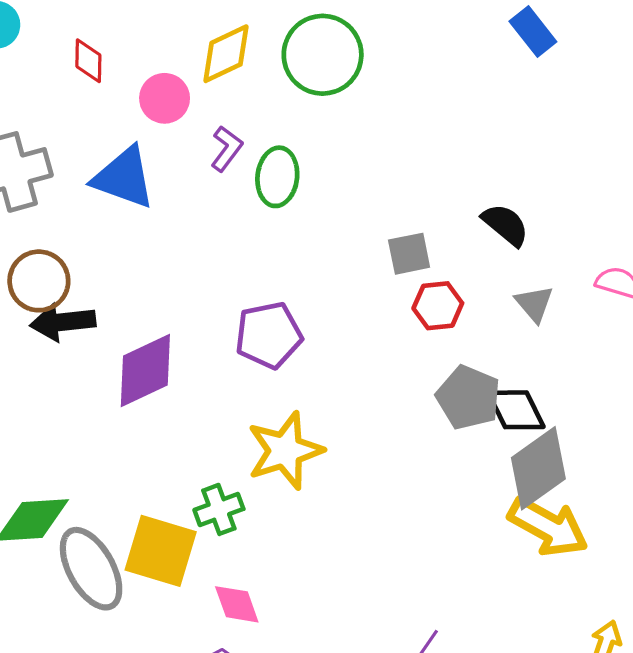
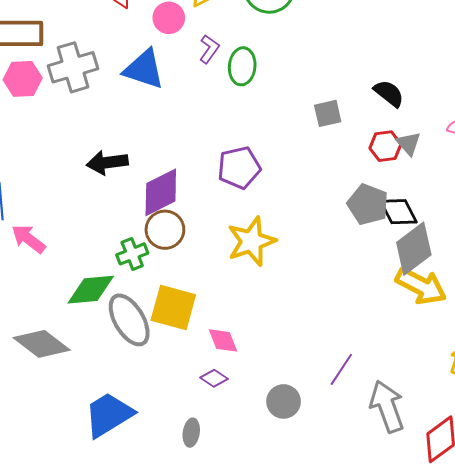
brown circle: (39, 281) -> (165, 230), moved
red hexagon: (438, 306) -> (385, 146), moved
green cross: (219, 509) -> (132, 254), moved

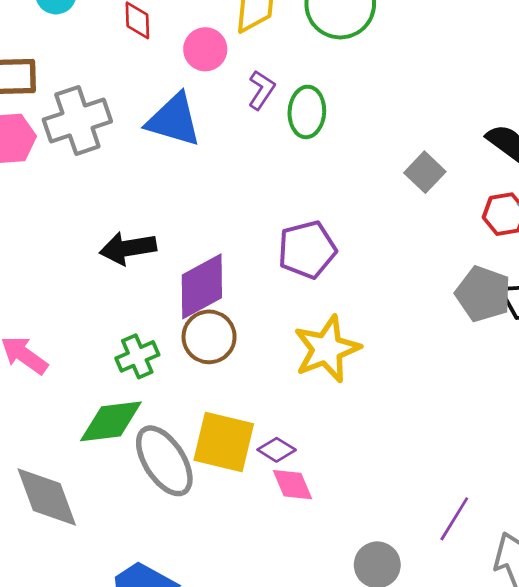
gray square: (328, 113) -> (425, 172), turned -32
green cross: (132, 254) -> (137, 356), moved
gray diamond: (42, 344) -> (47, 497), turned 34
purple diamond: (214, 378) -> (277, 450), moved

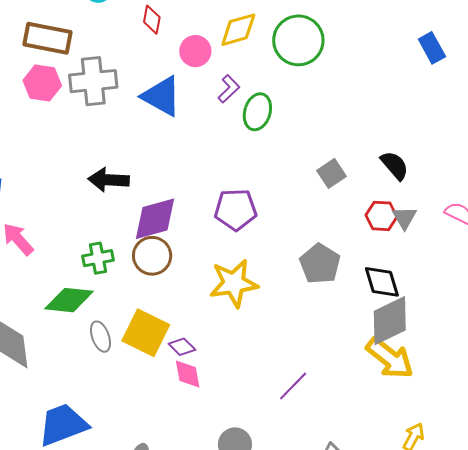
gray pentagon: (483, 294) -> (320, 264), moved
gray ellipse: (164, 461) -> (100, 337), size x0.6
purple line: (454, 519) -> (293, 386), moved

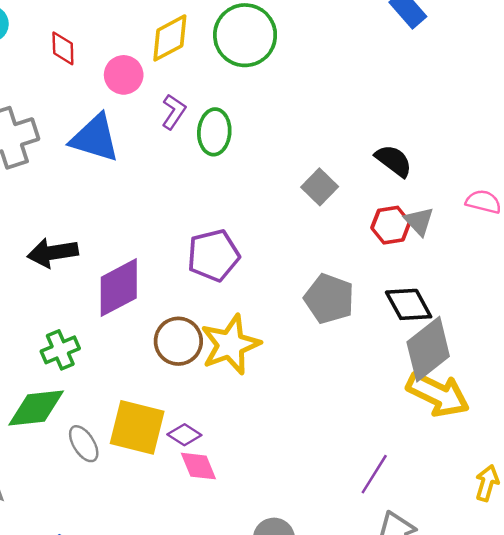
brown circle: (152, 256) -> (178, 341), moved
purple line: (293, 386) -> (374, 474), moved

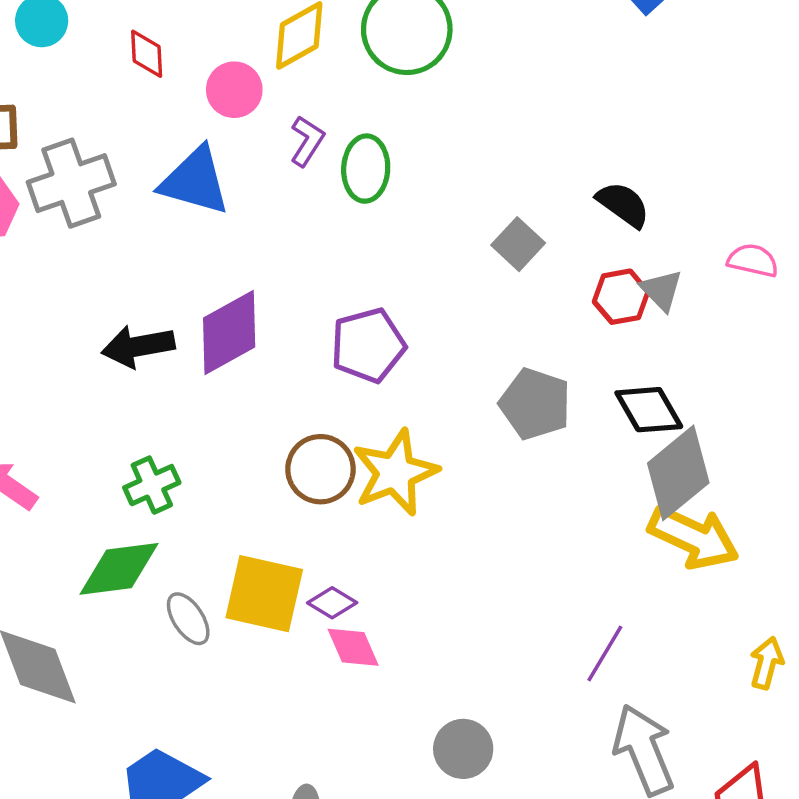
purple diamond: (119, 288) -> (229, 333), moved

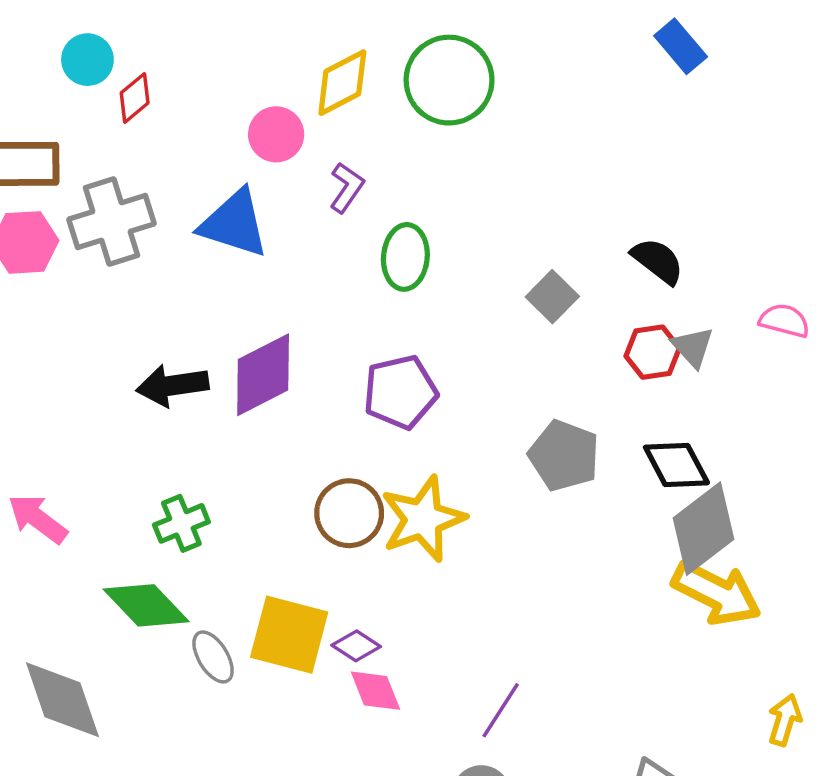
red diamond: (147, 54) -> (135, 98), moved, turned 51
green ellipse: (366, 169) -> (405, 257), moved
green diamond: (119, 569) -> (146, 605), turned 52
purple line: (605, 654) -> (501, 710), moved

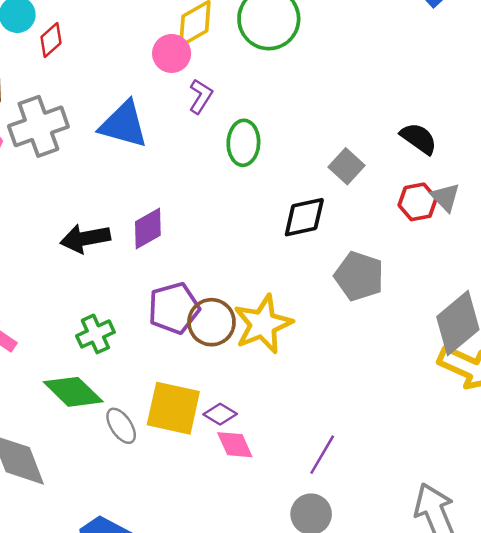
pink circle: (276, 134) -> (172, 53), moved
purple diamond: (263, 375) -> (148, 229), size x0.7
purple pentagon: (400, 392) -> (174, 308), moved
black diamond: (676, 465) -> (304, 217), moved, turned -72

